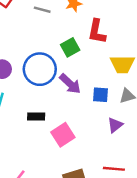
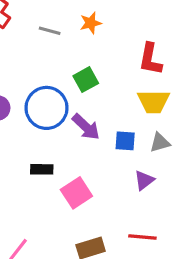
red L-shape: (97, 32) -> (150, 59), moved

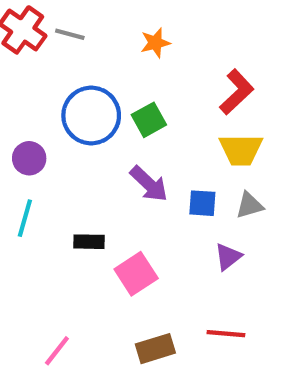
gray line: (50, 31) -> (70, 34), moved
red L-shape: (150, 59) -> (237, 92), turned -144
blue circle: (47, 108) -> (91, 115), moved

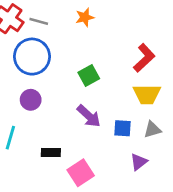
orange star: (155, 43) -> (85, 17), moved
blue circle: (91, 115) -> (32, 57), moved
purple circle: (29, 158) -> (31, 100), moved

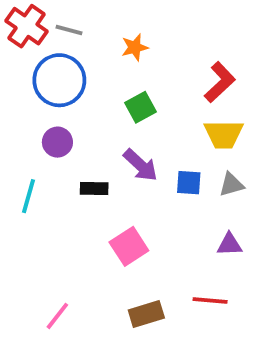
orange star: (85, 17) -> (135, 47), moved
black rectangle: (51, 152) -> (94, 188), moved
purple triangle: (139, 162) -> (229, 244), moved, turned 36

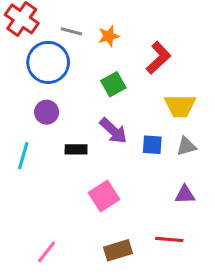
gray line: (69, 30) -> (71, 31), moved
red L-shape: (220, 82) -> (158, 58), moved

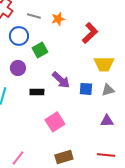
blue circle: (48, 62) -> (19, 36), size x0.7
green square: (113, 84) -> (40, 50), moved
red line: (169, 239) -> (106, 155), moved

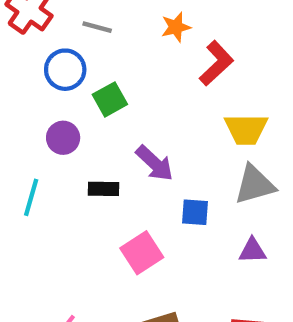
orange star: (58, 19) -> (176, 27), moved
blue square: (86, 89) -> (195, 212), moved
gray triangle: (108, 90) -> (255, 185), size x1.5

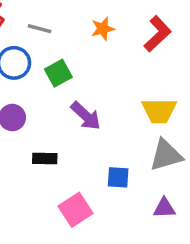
red L-shape: (216, 63) -> (157, 34), moved
green square: (110, 99) -> (58, 73), moved
purple arrow: (155, 163) -> (86, 116), moved

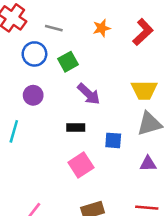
black rectangle: (45, 159) -> (76, 128), moved

